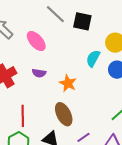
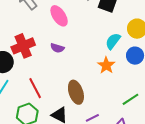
orange star: (68, 83) -> (106, 65), moved
red line: (23, 116) -> (35, 88), turned -35

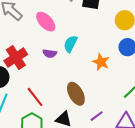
cyan semicircle: (113, 41) -> (70, 44), moved

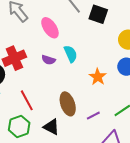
cyan semicircle: (70, 44) -> (71, 54), turned 120
purple line: (97, 116) -> (93, 116), moved

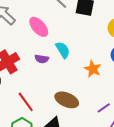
brown ellipse: (68, 104) -> (67, 100), turned -40
purple line: (93, 116) -> (104, 108), moved

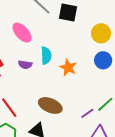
cyan semicircle: (63, 50) -> (46, 56), turned 30
orange star: (93, 69) -> (68, 67), moved

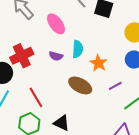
brown ellipse: (50, 105) -> (80, 85), moved
purple line: (87, 113) -> (115, 86), moved

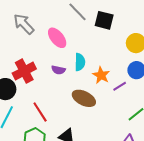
purple line: (115, 86) -> (120, 86), moved

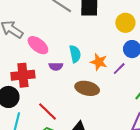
pink ellipse: (57, 38) -> (38, 45), moved
red cross: (24, 71) -> (23, 75), turned 35

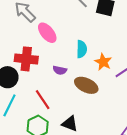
purple semicircle: (56, 66) -> (60, 70), moved

